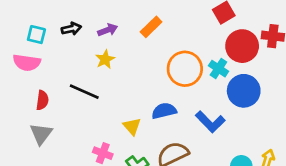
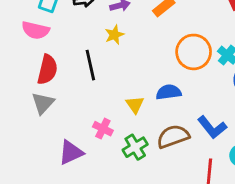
black line: (84, 92) -> (90, 65), turned 48
red semicircle: (42, 100) -> (47, 70), size x1.5
blue L-shape: (210, 122) -> (212, 127), moved

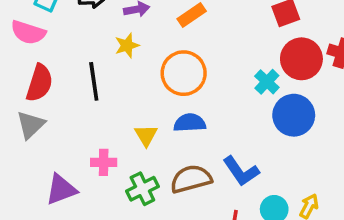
orange circle: (194, 52) -> (184, 73), moved
pink cross: (103, 129) -> (104, 162), turned -30

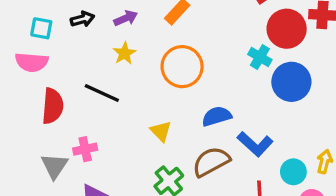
black line: (94, 81) -> (102, 93), turned -44
blue semicircle: (190, 123) -> (217, 116), moved
gray triangle: (31, 125) -> (54, 166), moved
pink cross: (104, 162) -> (85, 149), moved

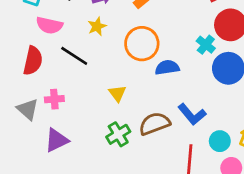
pink semicircle: (32, 62) -> (49, 25), moved
blue semicircle: (217, 116) -> (167, 67), moved
gray triangle: (54, 166) -> (28, 109), turned -30

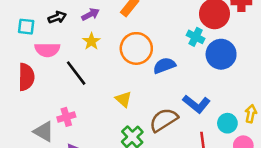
black line: (74, 56) -> (76, 73), turned 32
red semicircle: (33, 61) -> (26, 77), moved

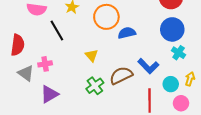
cyan cross: (196, 37) -> (179, 53), moved
red semicircle: (26, 77) -> (18, 45), moved

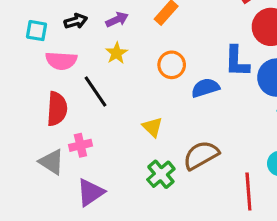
orange circle: (106, 17) -> (172, 65), size x0.7
red semicircle: (18, 45) -> (57, 109), moved
blue L-shape: (148, 66) -> (237, 61), moved, turned 50

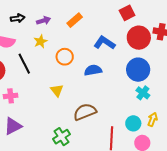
blue L-shape: (237, 61) -> (104, 43), moved, turned 115
orange circle: (172, 65) -> (65, 57), moved
green cross: (161, 174) -> (61, 137), moved

